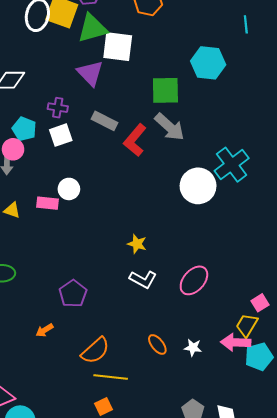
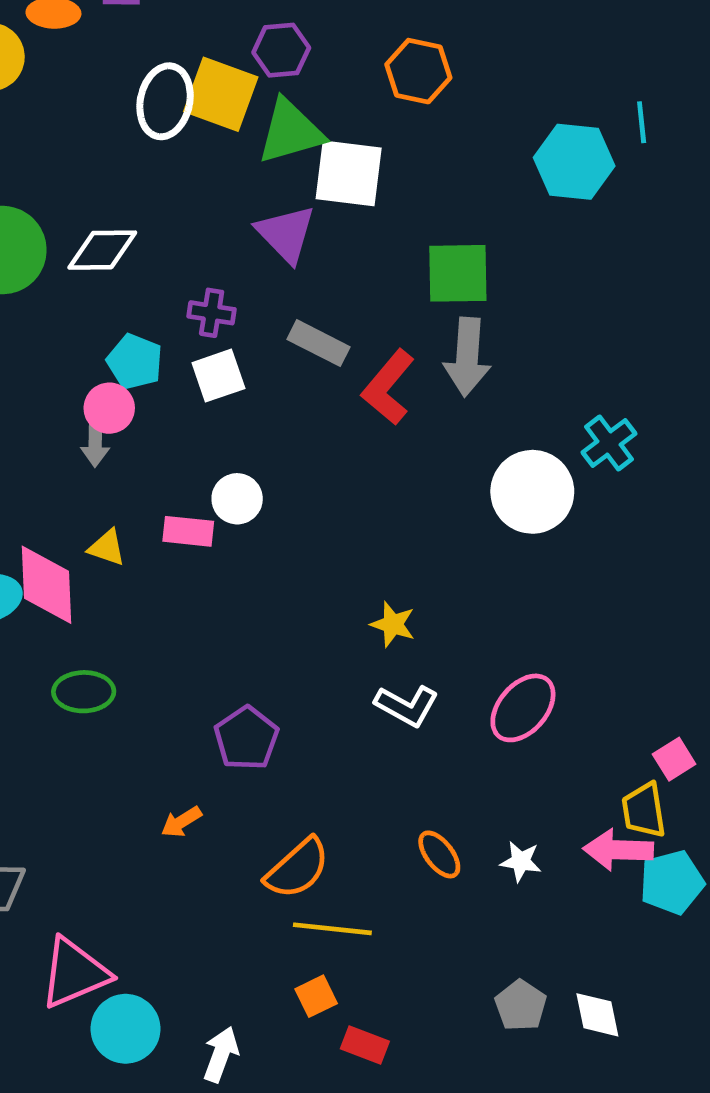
cyan hexagon: (208, 63) -> (574, 162), moved
gray arrow: (170, 127) -> (467, 357), turned 52
cyan cross: (232, 165) -> (609, 443), size x0.7
yellow trapezoid: (247, 325) -> (644, 810), turned -40

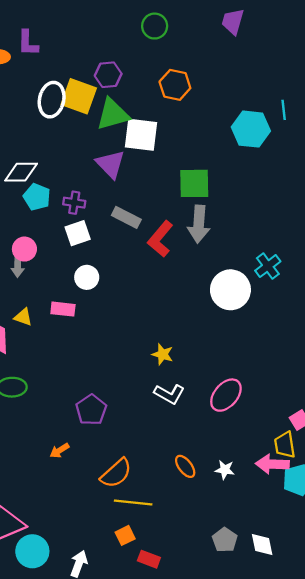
cyan pentagon: (135, 362) -> (37, 197), moved
white circle: (237, 499) -> (87, 277), moved

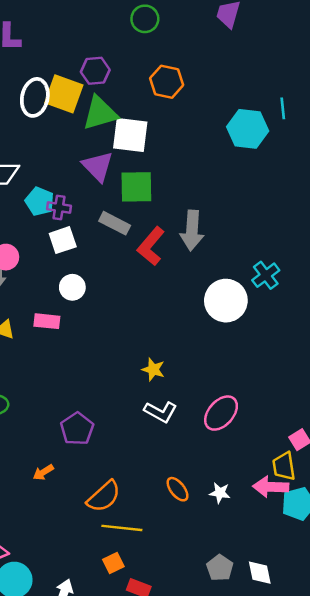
green square: (194, 183) -> (136, 187), moved
cyan pentagon: (37, 197) -> (40, 201), moved

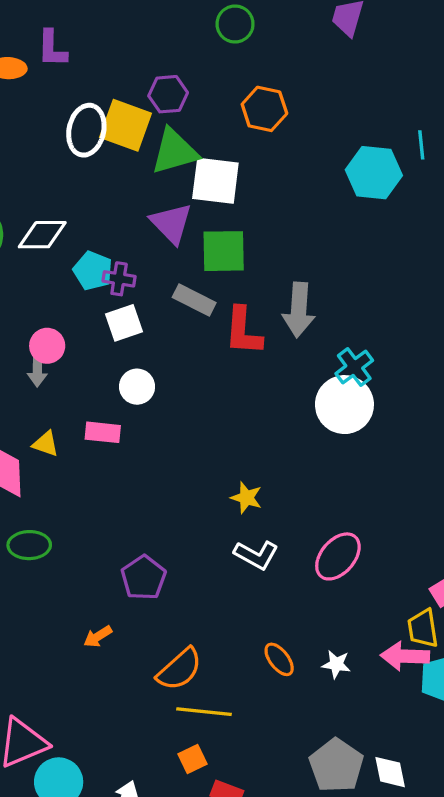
red L-shape: (151, 246) -> (243, 331), turned -36
cyan cross: (266, 275) -> (354, 367), moved
gray pentagon: (220, 568) -> (336, 766), size x1.5

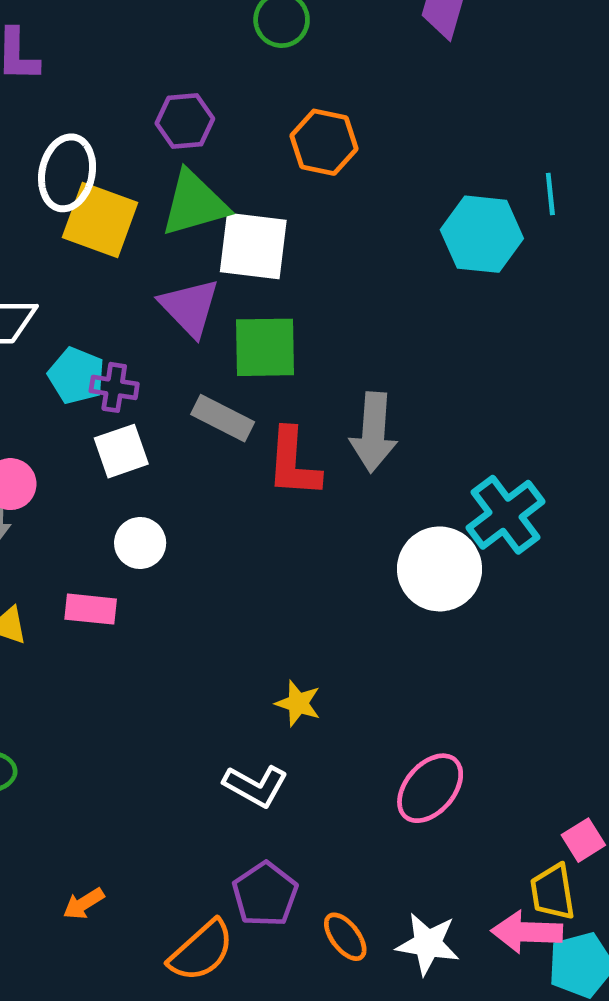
yellow square: (126, 125) -> (100, 220), moved
cyan cross: (354, 367) -> (506, 515), moved, size x1.4
white L-shape: (256, 555) -> (256, 786), moved
purple pentagon: (144, 578) -> (265, 894), moved
white star: (336, 664) -> (428, 944), size x1.5

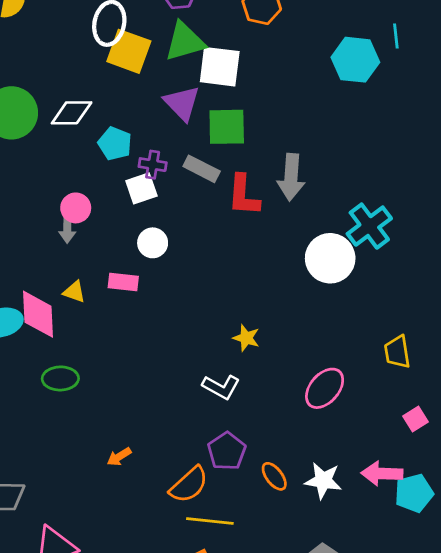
purple cross: (114, 387) -> (153, 165), moved
yellow trapezoid: (553, 892) -> (397, 352), moved

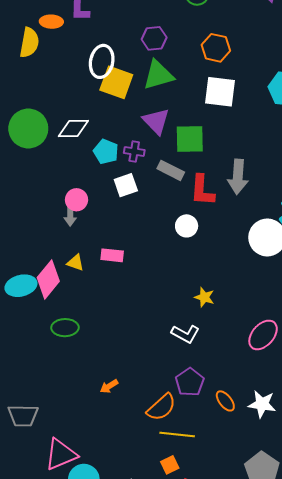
white square: (220, 67) -> (220, 92), moved
purple cross: (153, 165) -> (134, 152), moved
white circle: (153, 243) -> (187, 226), moved
pink diamond: (38, 314) -> (48, 279), turned 42

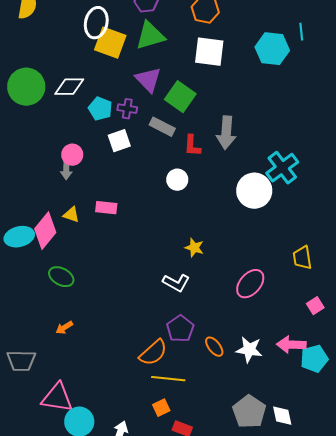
green square: (190, 139) -> (180, 97), turned 36
red L-shape: (202, 190) -> (192, 146), size x0.7
green ellipse: (65, 328) -> (61, 277), turned 30
orange arrow: (109, 386) -> (64, 328), moved
pink triangle: (61, 454) -> (57, 398), turned 32

